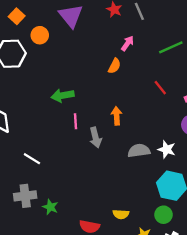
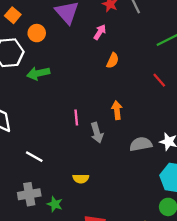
pink arrow: (127, 43) -> (100, 32), moved
green arrow: (62, 96) -> (38, 73), moved
yellow semicircle: (121, 214) -> (81, 179), moved

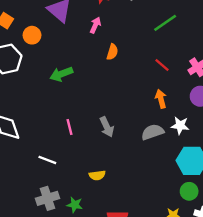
green arrow: (38, 73) -> (61, 74), moved
orange arrow: (117, 110) -> (161, 99), moved
pink line: (76, 117) -> (70, 127), moved

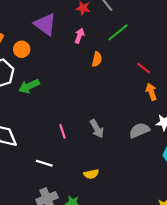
green line: (165, 23) -> (118, 32), moved
green arrow: (61, 74) -> (29, 86), moved
orange arrow: (161, 99) -> (151, 92), moved

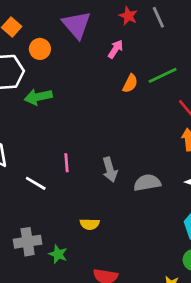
green line: (118, 32) -> (163, 75), moved
gray semicircle: (139, 130) -> (147, 183), moved
white line: (44, 163) -> (36, 183), moved

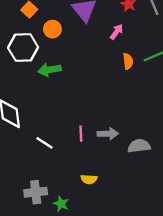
orange semicircle: (130, 83) -> (128, 61), turned -35
pink line: (66, 163) -> (81, 134), moved
gray arrow: (110, 170) -> (108, 134), turned -78

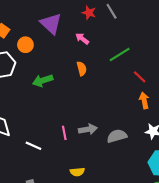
pink arrow: (117, 32) -> (82, 39), turned -80
orange semicircle: (128, 61) -> (82, 69), moved
green arrow: (49, 70) -> (43, 81), moved

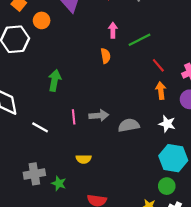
pink arrow: (82, 39) -> (113, 30), moved, turned 48
orange semicircle: (82, 69) -> (106, 56), moved
green arrow: (43, 81) -> (55, 80), moved, turned 114

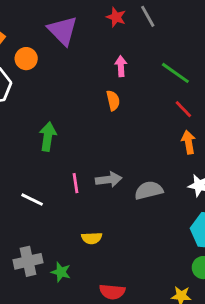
green line: (140, 40) -> (175, 73), moved, turned 65

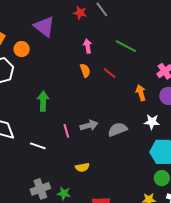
red line: (183, 109) -> (110, 73), moved

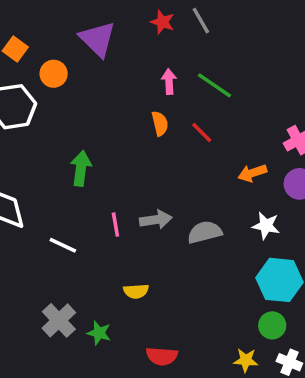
green line: (126, 46) -> (214, 85), moved
orange arrow: (141, 93) -> (252, 173), turned -98
gray cross: (40, 189) -> (59, 320), turned -30

